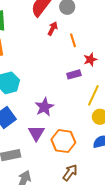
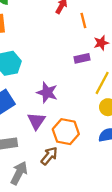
purple star: (44, 107) -> (47, 93), turned -30
brown arrow: (70, 173) -> (49, 156), moved

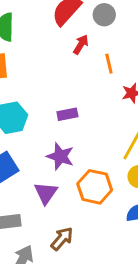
purple rectangle: (82, 58) -> (67, 114), moved
orange hexagon: (66, 132) -> (95, 187), moved

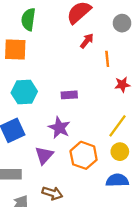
gray circle: (104, 15) -> (122, 23), moved
brown arrow: (62, 239) -> (52, 193), turned 60

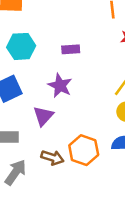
orange hexagon: (84, 155) -> (84, 150), moved

